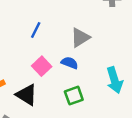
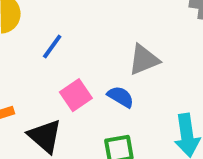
blue line: (36, 30) -> (52, 47), moved

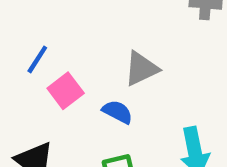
pink square: (76, 95) -> (66, 91), moved

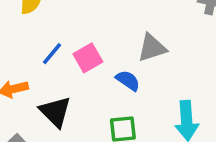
blue line: (37, 59) -> (52, 54), moved

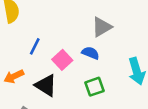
pink square: (88, 58) -> (62, 60), moved

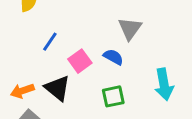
gray triangle: (102, 27) -> (130, 29), turned -30
orange arrow: (14, 76) -> (22, 91), moved

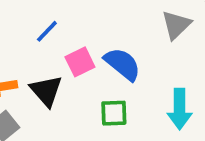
gray triangle: (130, 29) -> (176, 25), moved
blue semicircle: (113, 57) -> (122, 64), size x1.5

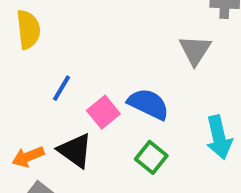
green square: (114, 113) -> (151, 157), turned -36

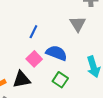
blue line: (61, 88) -> (33, 32), moved
black triangle: (75, 150) -> (22, 79), turned -42

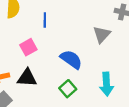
blue line: (33, 32) -> (45, 20), moved, turned -40
pink square: (34, 59) -> (28, 47), moved

